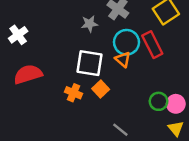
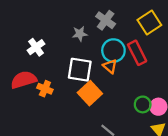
white cross: (18, 35) -> (36, 47), moved
orange square: (101, 89) -> (90, 93), size x1.5
orange cross: (74, 93) -> (45, 89), moved

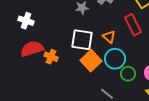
white cross: (36, 47) -> (26, 21), moved, turned -35
cyan circle: (113, 51) -> (115, 59), moved
green circle: (143, 104) -> (128, 74), moved

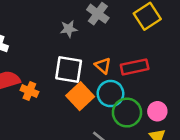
red rectangle: (133, 25) -> (135, 67), moved, turned -75
green circle: (128, 74) -> (127, 113), size x1.5

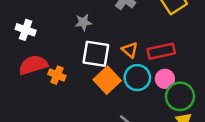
gray star: (69, 29) -> (83, 22), moved
pink circle: (157, 111) -> (165, 79), moved
green circle: (127, 113) -> (180, 96), moved

